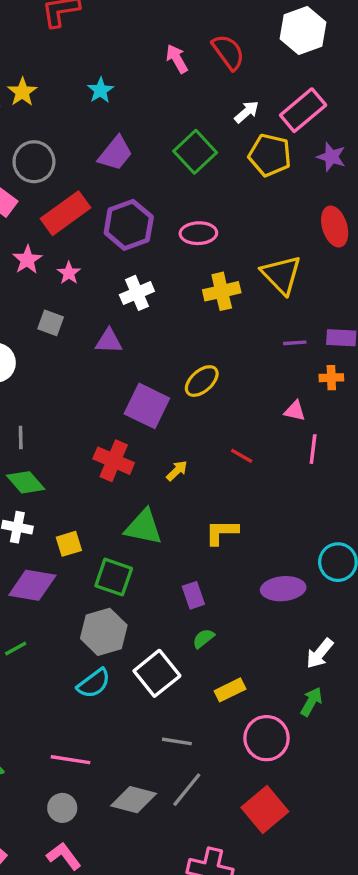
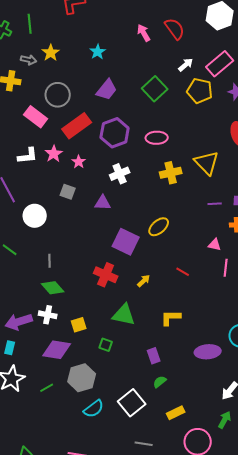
green square: (114, 577) -> (106, 345), size x0.6
gray hexagon: (104, 632) -> (82, 378), moved

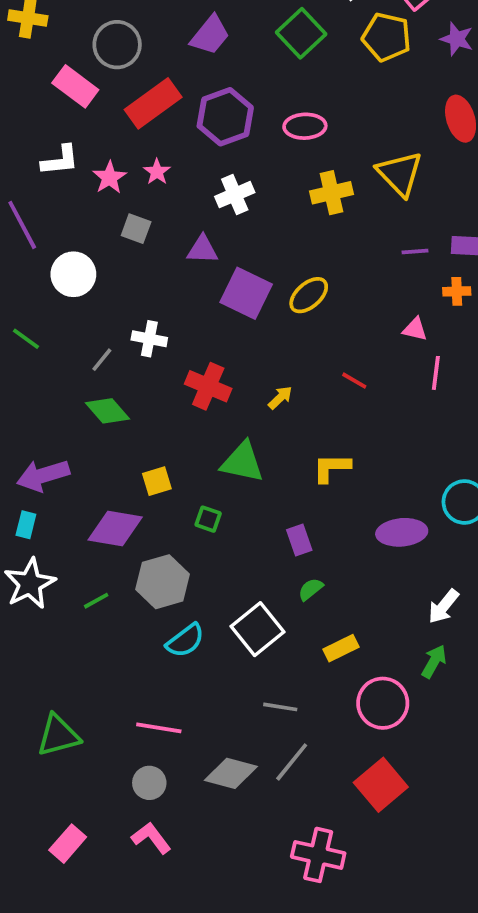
pink star: (54, 154) -> (109, 177), moved
purple square: (126, 242) -> (246, 293), moved
gray line: (50, 261) -> (102, 360), turned 40
white cross: (48, 315) -> (149, 339), moved

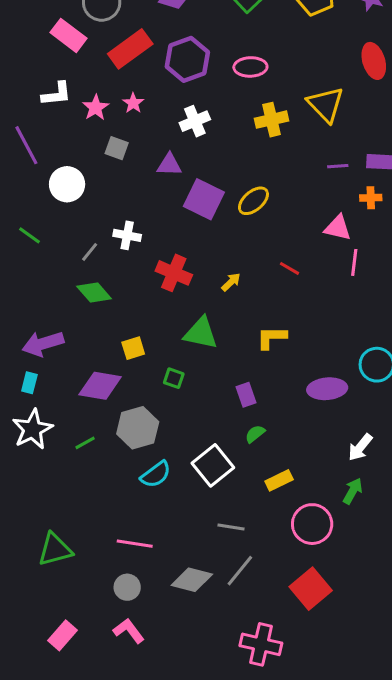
pink triangle: (415, 329) -> (338, 228), size x1.4

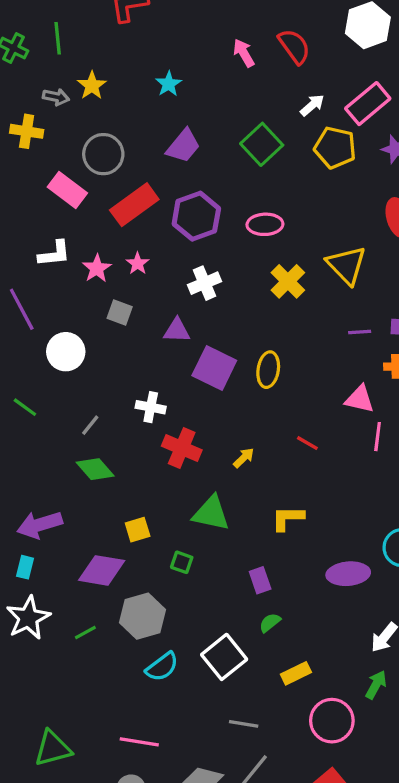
yellow cross: (272, 120) -> (288, 281), turned -32
yellow ellipse: (253, 201) -> (268, 370), turned -40
white cross: (127, 235) -> (151, 407), moved

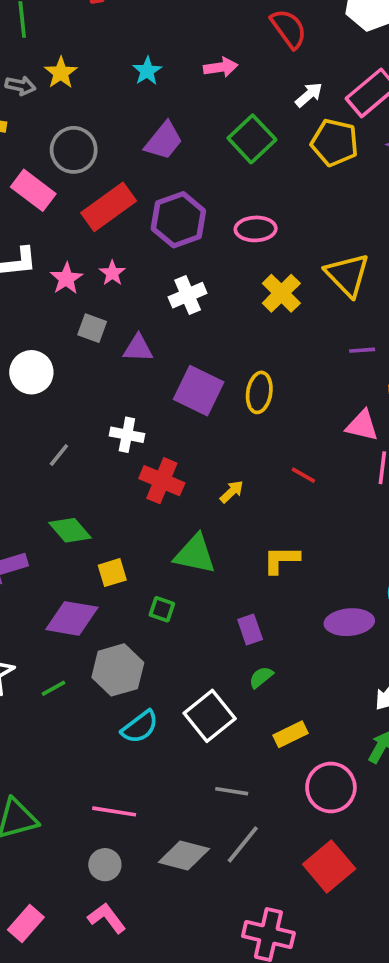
pink arrow: (244, 53) -> (221, 67), moved, turned 112
purple triangle: (177, 330) -> (138, 348), moved
green diamond: (95, 469) -> (70, 530), moved

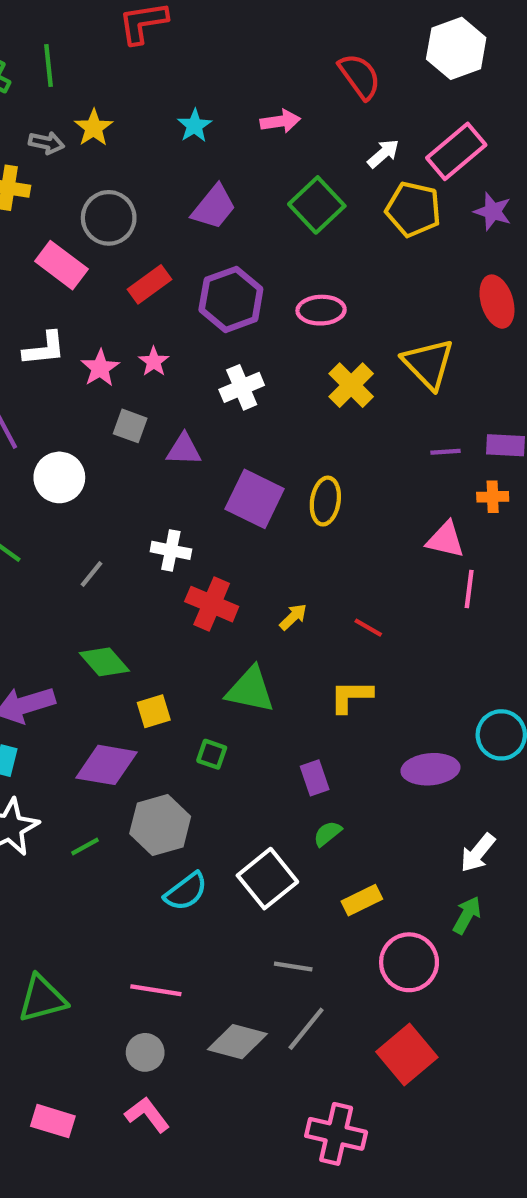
red rectangle: (109, 207) -> (149, 284), size x0.7
red line: (303, 475) -> (368, 628), moved
pink rectangle: (26, 923) -> (53, 1121), turned 66

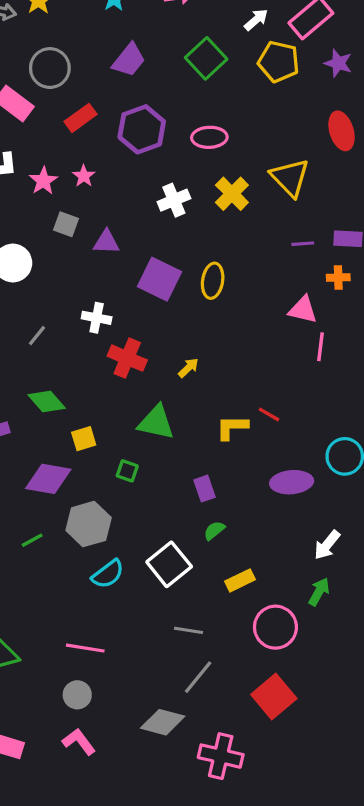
white cross: (242, 387) -> (174, 200), moved
red line: (368, 628) -> (269, 414), moved
gray diamond: (237, 1042) -> (163, 722), moved

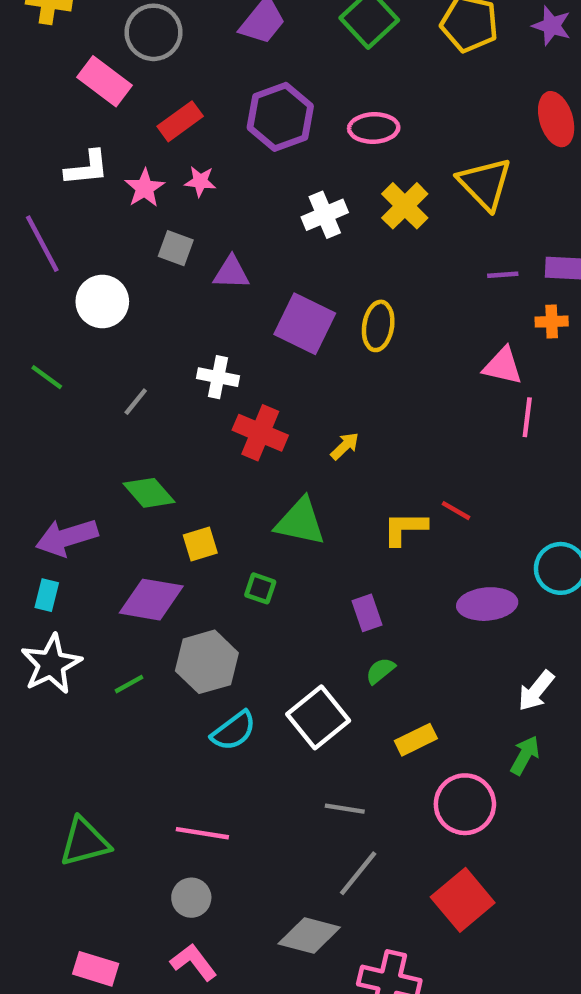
red rectangle: (80, 118) -> (180, 121), moved
pink star: (84, 176) -> (200, 181), turned -30

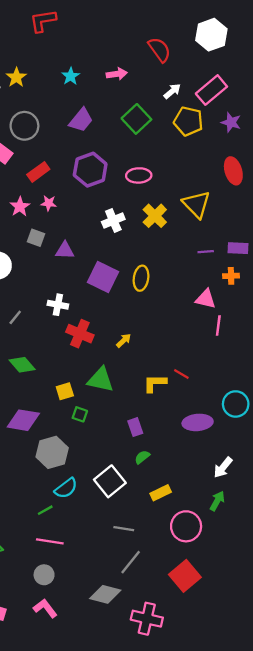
yellow square: (200, 544) -> (65, 391), moved
green line: (129, 684) -> (45, 510), moved

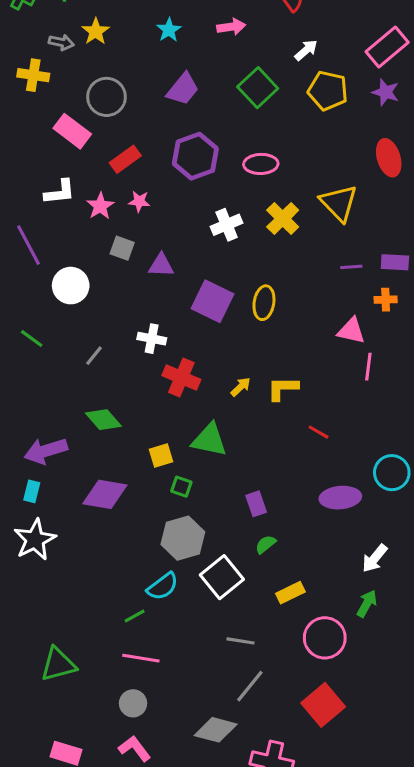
pink rectangle: (211, 90) -> (387, 47), moved
yellow L-shape: (155, 383) -> (283, 388), moved
gray hexagon: (52, 452) -> (183, 538), moved

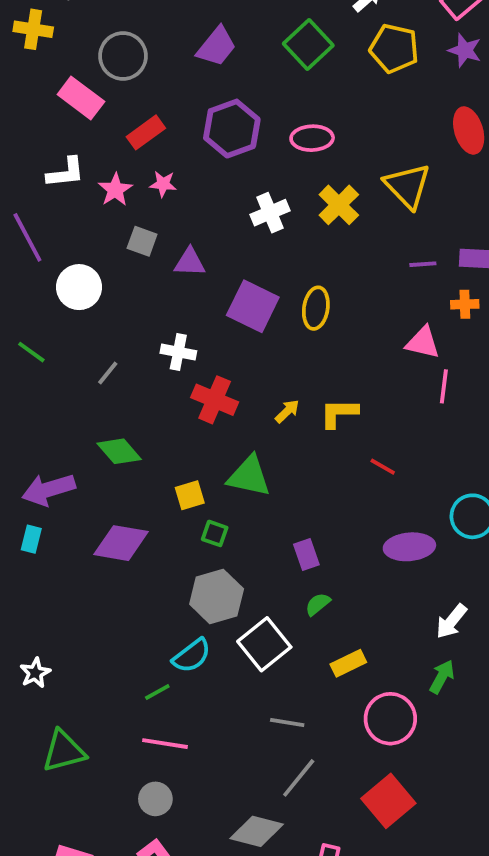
white star: (35, 540) -> (35, 673), moved, size x0.6

